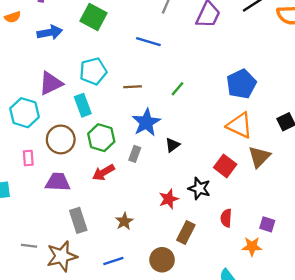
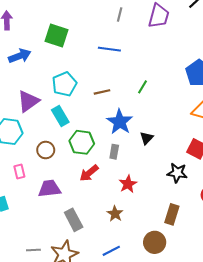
brown circle: (61, 139) -> (46, 150), size x0.7
red star: (169, 199) -> (128, 184), moved

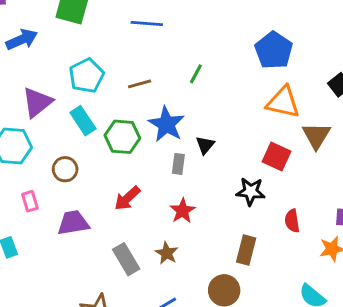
green hexagon: (82, 142) -> (122, 137), moved
gray rectangle: (114, 152) -> (178, 164), moved
gray rectangle: (74, 220) -> (126, 259), moved

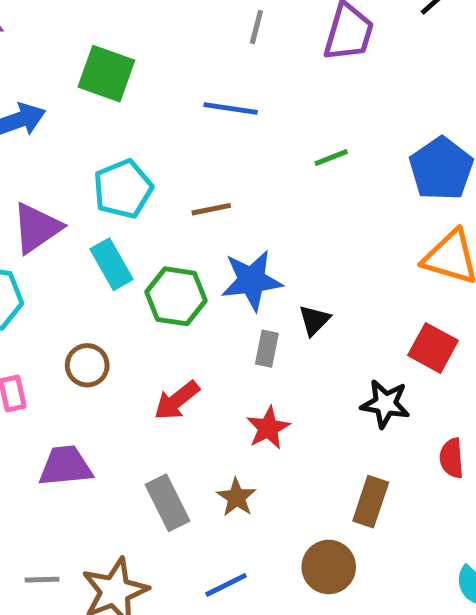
green line: (196, 74) -> (331, 158), moved, turned 36
blue star: (166, 124) -> (252, 280), turned 30
brown circle: (65, 169) -> (87, 365), moved
purple trapezoid: (73, 223) -> (65, 466), moved

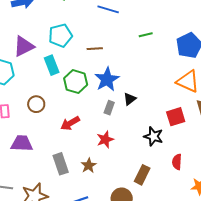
blue star: (252, 280) -> (107, 79), turned -30
red square: (433, 348) -> (176, 117), turned 36

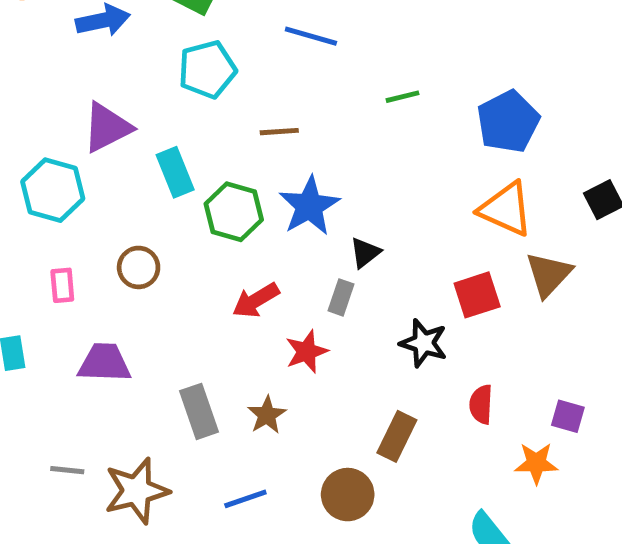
cyan pentagon: (60, 36) -> (207, 70), moved
gray rectangle: (109, 108) -> (341, 297), moved
red arrow: (70, 123) -> (256, 300), moved

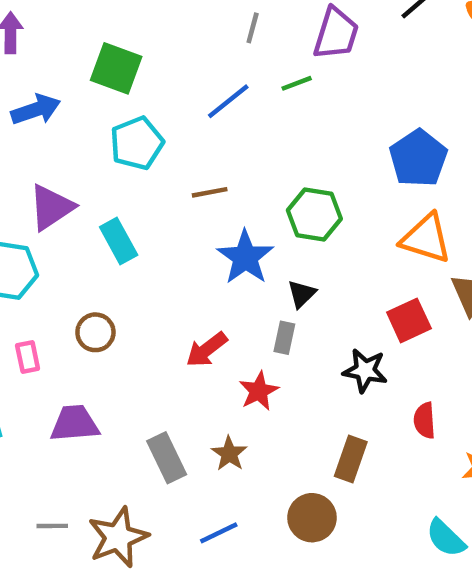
blue line: (311, 36) -> (228, 101), turned -48
green line: (402, 97) -> (297, 83), moved
green hexagon: (234, 212) -> (314, 215), moved

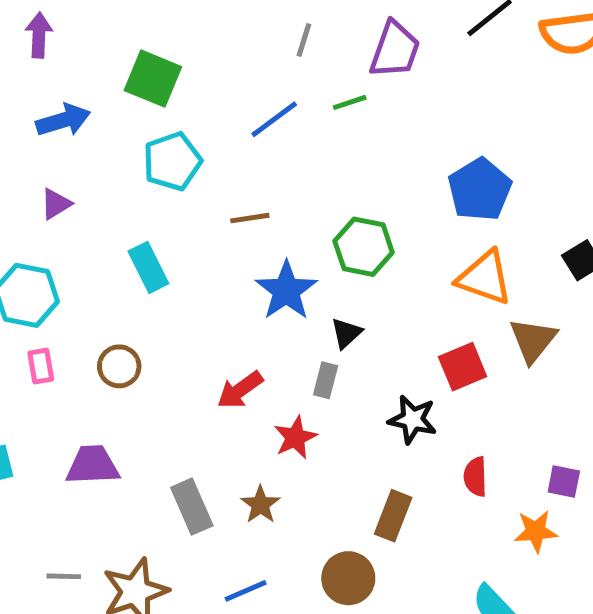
purple triangle: (51, 207) -> (56, 204), moved, size x0.6
pink rectangle: (28, 357) -> (41, 366), moved

